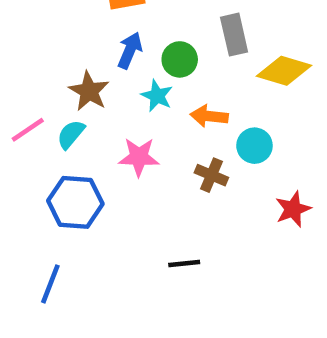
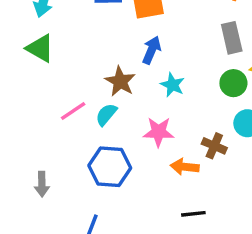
green circle: (180, 59) -> (233, 83), moved
orange arrow: (209, 116) -> (185, 167), moved

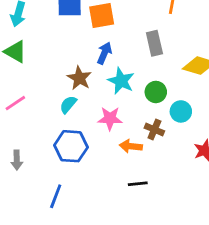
gray rectangle: (232, 38) -> (154, 43), moved
green circle: (233, 83) -> (156, 92), moved
cyan star: (172, 85) -> (121, 81), size x1.4
pink line: (73, 111) -> (15, 103), moved

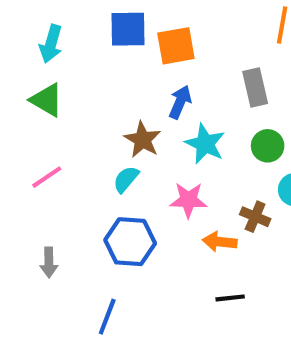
green circle: (156, 92) -> (268, 146), moved

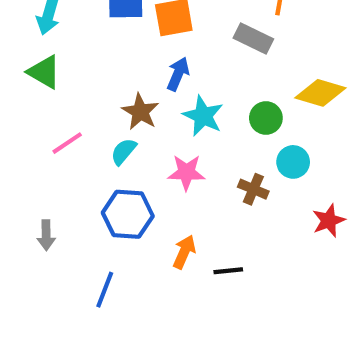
gray rectangle: (255, 87) -> (253, 38), moved, turned -51
pink line: (47, 177) -> (67, 143), moved
orange arrow: (220, 242) -> (184, 252), moved, turned 108

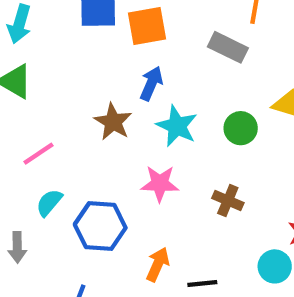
cyan semicircle: (124, 151) -> (49, 203), moved
cyan circle: (293, 162) -> (275, 266), moved

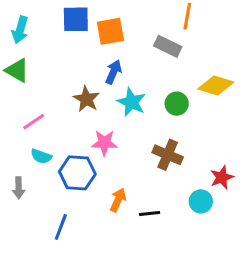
pink star: (160, 183) -> (104, 143), moved
brown cross: (228, 201) -> (168, 155), size x1.4
cyan semicircle: (49, 203) -> (41, 156), turned -110

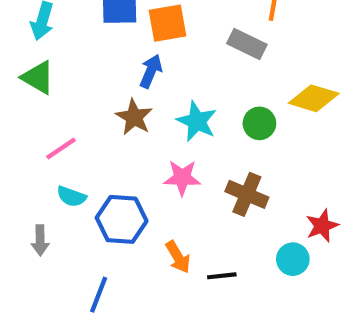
blue arrow: (113, 72) -> (151, 71), moved
pink star: (104, 143) -> (182, 178), moved
orange arrow: (118, 200) -> (178, 257), turned 125

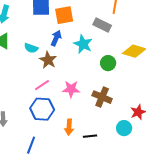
cyan star: (197, 121) -> (83, 44), moved
pink line: (61, 148) -> (42, 85), moved
cyan semicircle: (71, 196) -> (31, 48), moved
orange arrow: (178, 257) -> (69, 127), turned 35

